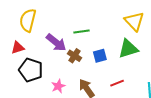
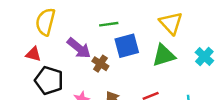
green line: (82, 31) -> (109, 24), moved
red triangle: (18, 48) -> (33, 54), turned 32
blue square: (100, 56) -> (127, 46), moved, size x1.5

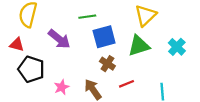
yellow triangle: (171, 23) -> (145, 16), turned 30
brown cross: (100, 64) -> (107, 64), moved

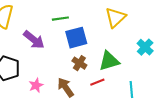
green triangle: (139, 46) -> (109, 61), moved

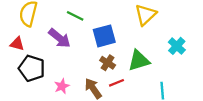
green line: (60, 19) -> (75, 16), moved, turned 35
red line: (97, 82) -> (117, 83), moved

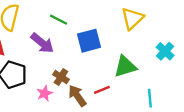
brown cross: (108, 63) -> (61, 77), moved

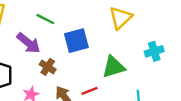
cyan cross: (165, 51) -> (154, 51), turned 30
brown cross: (61, 77) -> (48, 67), moved

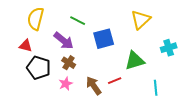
brown cross: (48, 67) -> (69, 63), moved

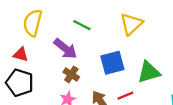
yellow triangle: (141, 20) -> (131, 24), moved
blue square: (104, 39) -> (112, 63), moved
black pentagon: (39, 68) -> (20, 83), moved

